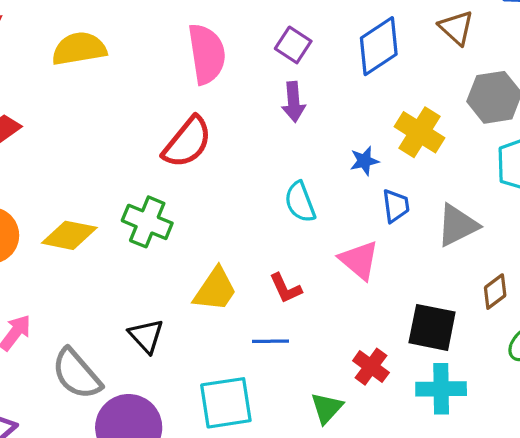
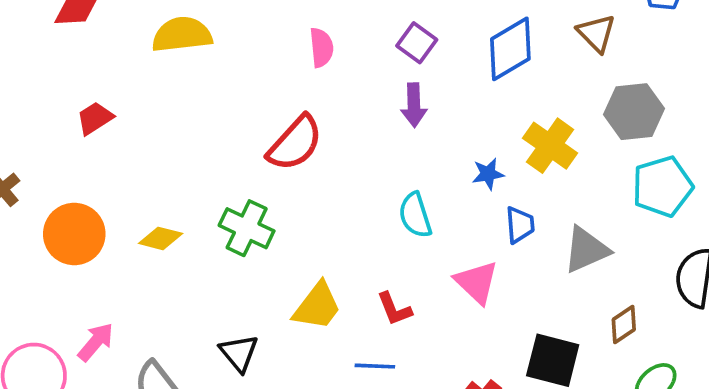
pink semicircle: (207, 54) -> (321, 48), size x0.6
yellow diamond: (69, 235) -> (161, 238), size x0.7

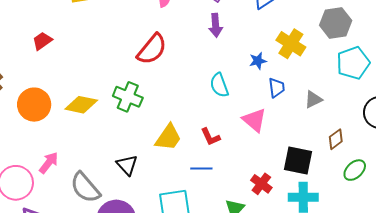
yellow diamond: (161, 238) -> (81, 105), size x1.4
gray triangle: (586, 250) -> (313, 99), size x0.7

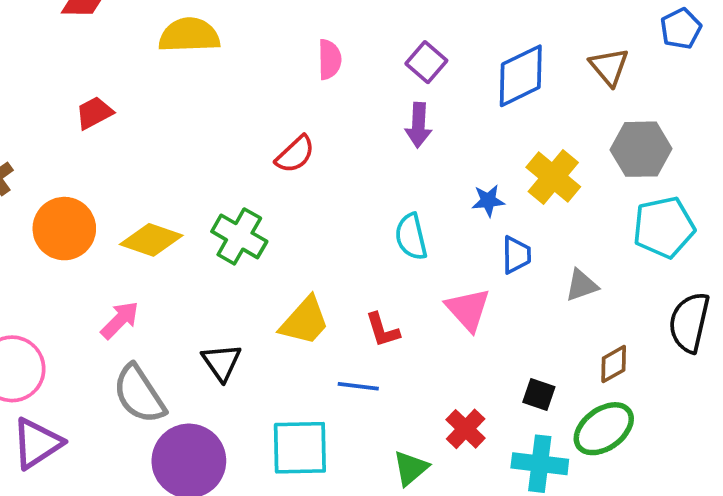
red semicircle: (152, 49) -> (295, 154), size x0.7
black square: (298, 161) -> (539, 395), size x0.6
pink arrow: (49, 163) -> (120, 320), moved
green ellipse: (355, 170) -> (604, 429), moved, size x1.4

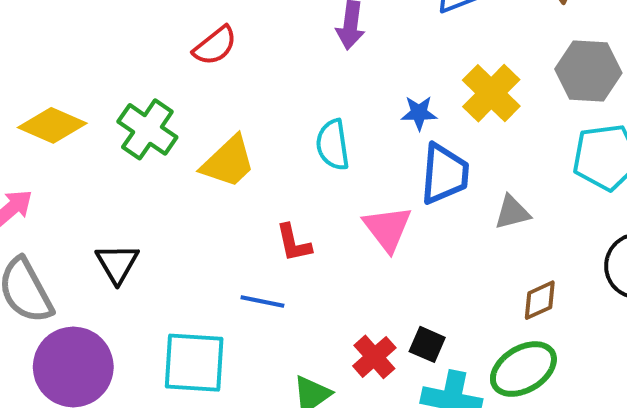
blue trapezoid: (516, 255) -> (445, 174), size x1.5
yellow trapezoid: (305, 321) -> (228, 162), moved
black square: (539, 395) -> (427, 344), moved

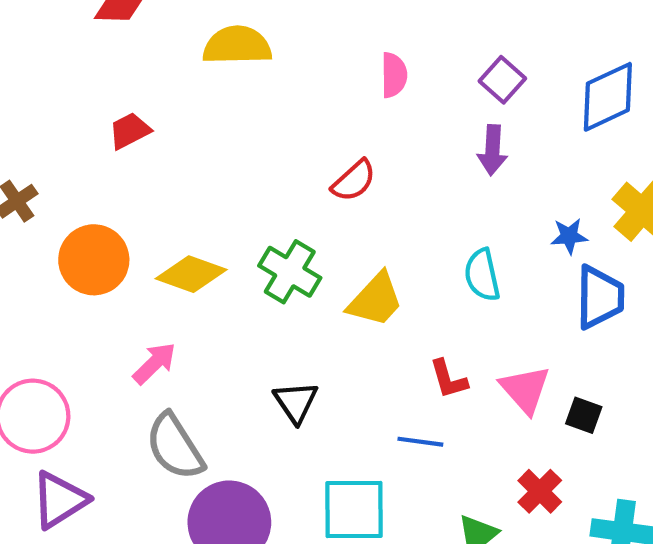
pink triangle: (387, 228) -> (525, 390), moved
black triangle: (117, 263) -> (296, 402), moved
black square: (427, 344) -> (584, 415), moved

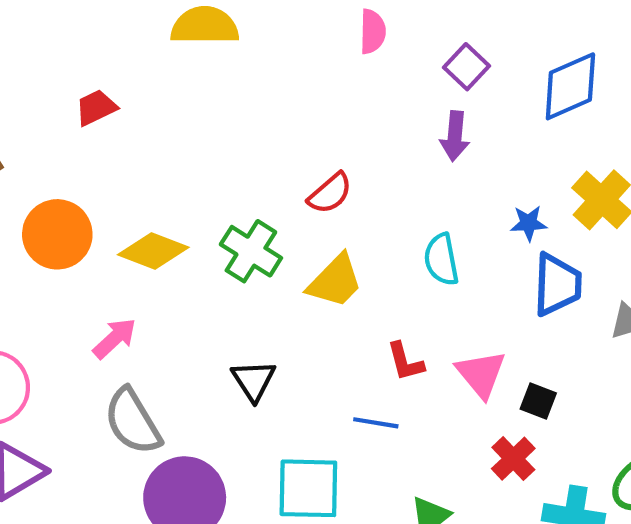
pink semicircle: (394, 75) -> (373, 32), moved
red semicircle: (354, 181) -> (330, 193), moved
red cross: (540, 491) -> (513, 459), moved

